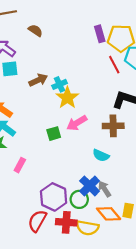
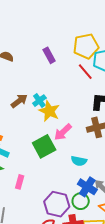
purple rectangle: (100, 34) -> (49, 55), moved
green square: (54, 134) -> (44, 146), size x1.6
cyan semicircle: (101, 155) -> (79, 161), moved

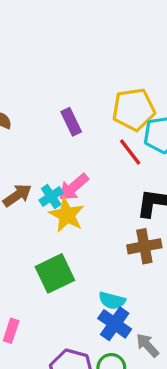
pink arrow: (63, 132) -> (74, 187), moved
blue cross: (87, 187) -> (115, 324), moved

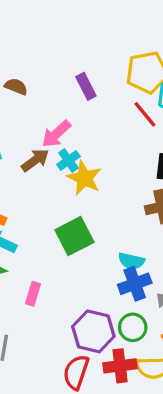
pink arrow: (74, 187) -> (56, 134), moved
blue cross: (115, 324) -> (135, 284), turned 36

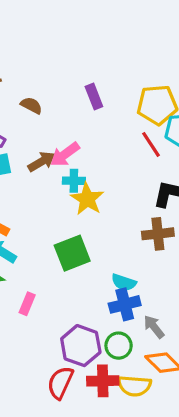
purple rectangle: (86, 86) -> (94, 96), moved
brown arrow: (35, 160) -> (42, 162), moved
cyan cross: (68, 160) -> (74, 181), turned 30

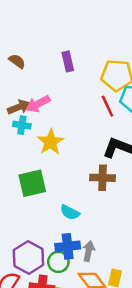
cyan cross: (74, 181) -> (22, 125), moved
blue cross: (125, 304) -> (68, 246), moved
gray arrow: (154, 327) -> (89, 251), turned 42

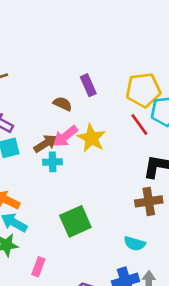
brown semicircle: (17, 61) -> (63, 104), moved
yellow star: (51, 142) -> (91, 138), moved
cyan semicircle: (70, 212) -> (135, 244), moved

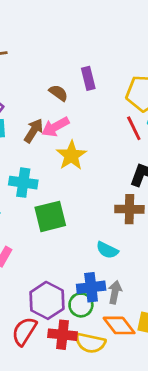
yellow star: (91, 138) -> (71, 155), moved
brown arrow: (46, 143) -> (34, 131), turned -35
cyan cross: (53, 162) -> (23, 183), moved, size x1.4

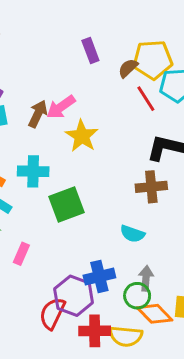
brown semicircle: (58, 93) -> (128, 68), moved, turned -72
blue cross: (91, 287) -> (99, 277), moved
green circle: (81, 305) -> (137, 296), moved
red semicircle: (24, 331) -> (52, 313), moved

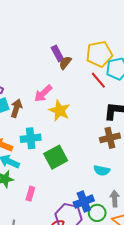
brown semicircle: (128, 68) -> (65, 63), moved
brown arrow: (38, 114) -> (16, 108), moved
green circle: (137, 296) -> (97, 213), moved

